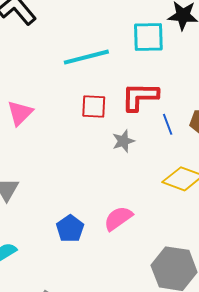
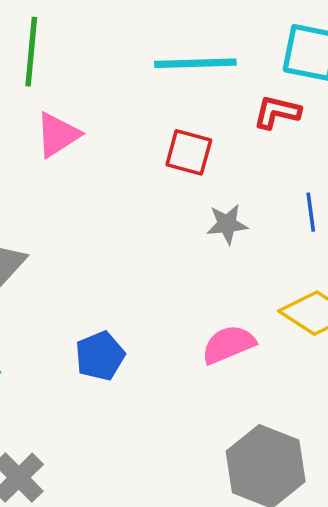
red L-shape: (140, 97) -> (277, 112), moved, size x0.7
pink semicircle: (118, 218) -> (228, 344), moved

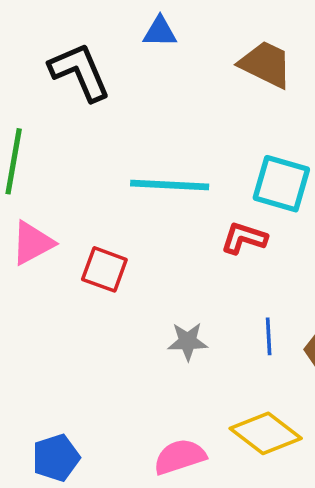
red square: (189, 152) -> (104, 269), moved

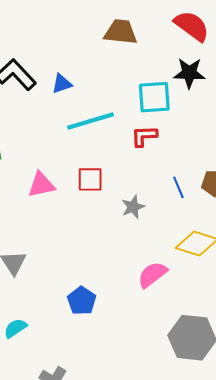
blue triangle: (160, 32) -> (62, 84), moved
pink triangle: (32, 243) -> (41, 185), moved, turned 36
red square: (104, 269) -> (90, 179), moved

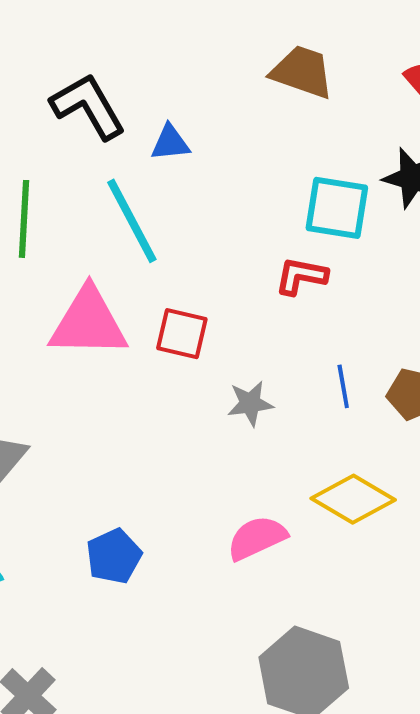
cyan line: (91, 121) -> (132, 221), moved, turned 66
pink triangle: (41, 185) -> (88, 323), size x1.5

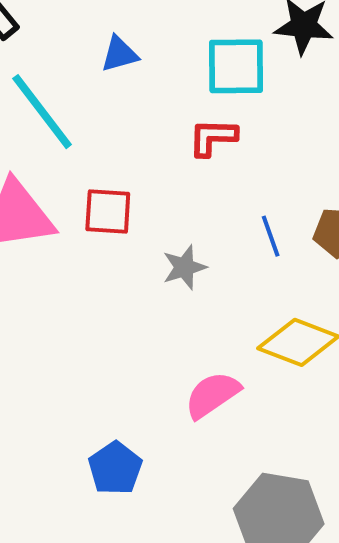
blue triangle: (170, 143) -> (119, 54), moved
blue pentagon: (114, 556) -> (115, 468), moved

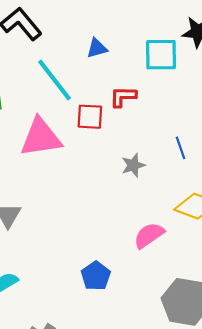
red L-shape: (213, 137) -> (123, 97), moved
red square: (108, 212) -> (90, 117), moved

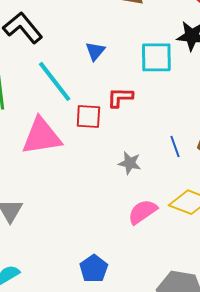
blue triangle: (97, 48) -> (95, 51), turned -35
gray star: (133, 165) -> (130, 163), turned 30
pink semicircle: (149, 235) -> (143, 212), moved

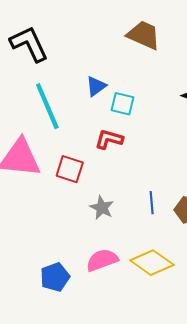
cyan square: (156, 57) -> (122, 104), moved, size x0.7
red square: (88, 116) -> (70, 169), moved
blue pentagon: (94, 269) -> (55, 277), moved

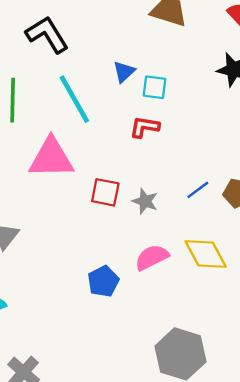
red square: (70, 169) -> (105, 192), moved
blue line: (152, 203) -> (198, 190), turned 65
yellow diamond: (152, 263) -> (206, 254), turned 33

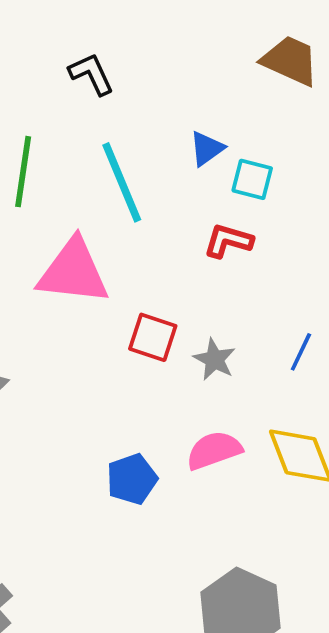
black L-shape: (47, 35) -> (91, 74), size x0.7
blue line: (198, 190) -> (301, 352), turned -35

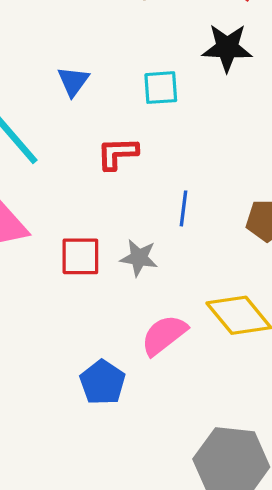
cyan square: (252, 179) -> (161, 88), moved
blue line: (301, 352) -> (184, 208), moved

